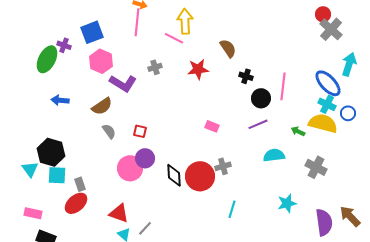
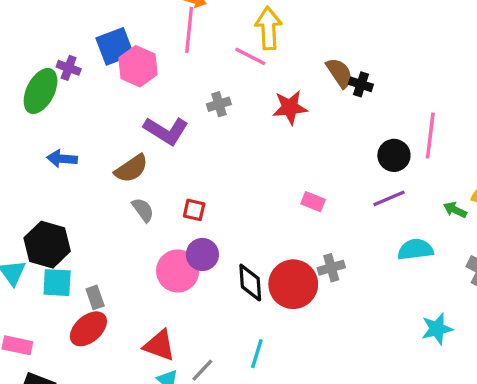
pink hexagon: (101, 61) -> (138, 66), moved
black cross: (246, 76) -> (361, 84), moved
cyan line: (232, 209) -> (257, 354), moved

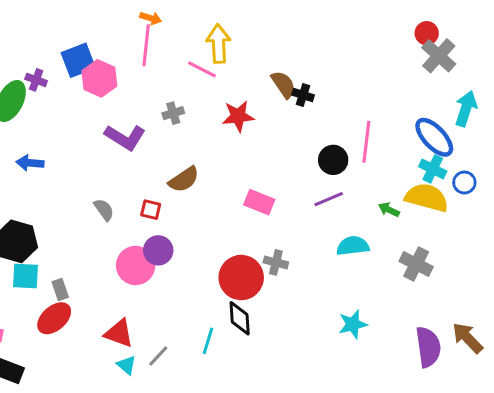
brown semicircle: (131, 169) -> (184, 179), moved
pink rectangle: (313, 202) -> (259, 202), size x1.4
gray cross: (331, 268) -> (276, 262), turned 30
black diamond: (250, 283) -> (240, 318), moved
cyan star: (437, 329) -> (353, 324), moved

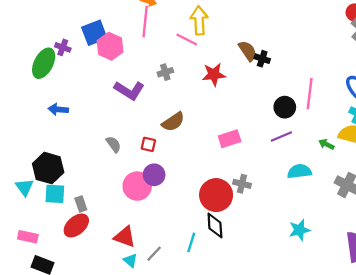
pink rectangle: (259, 202) -> (230, 139), turned -40

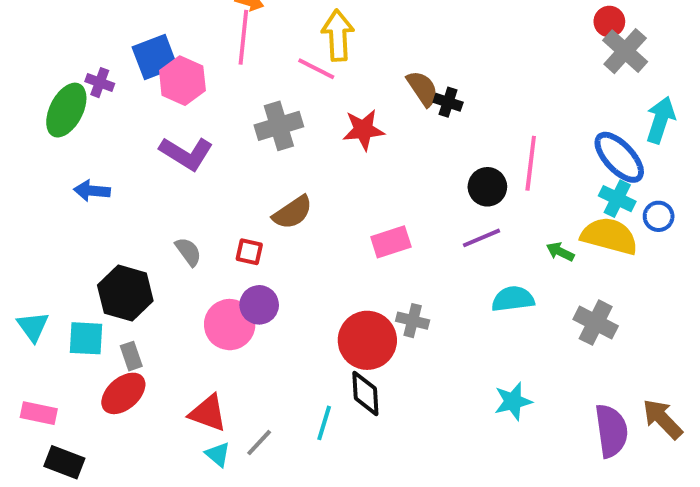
gray cross: (165, 72) -> (279, 126), size x1.6
purple L-shape: (129, 90) -> (186, 153), moved
black hexagon: (48, 168) -> (125, 293), moved

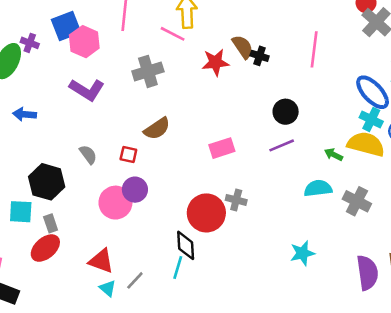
red star: (363, 130) -> (215, 62), moved
pink line: (531, 163) -> (314, 49), moved
cyan semicircle: (513, 299) -> (318, 188), moved
black diamond: (365, 393) -> (186, 245), moved

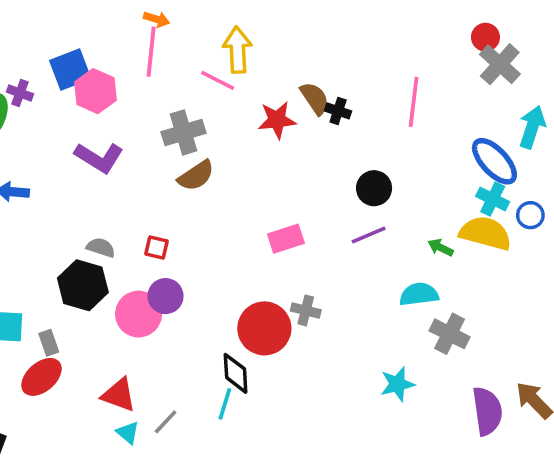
brown semicircle: (157, 129) -> (196, 176), moved
gray semicircle: (88, 155) -> (101, 248), turned -36
black hexagon: (47, 182) -> (83, 285), moved
gray cross: (357, 201) -> (450, 334), moved

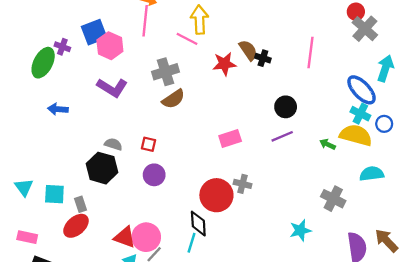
cyan semicircle: (419, 294) -> (372, 174), moved
pink circle: (139, 314) -> (146, 237), moved

